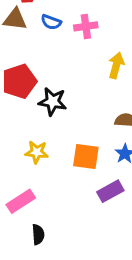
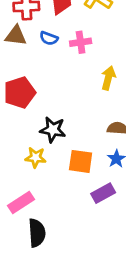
black star: (53, 102) -> (53, 130), moved
black semicircle: (38, 235) -> (37, 233), size x1.5

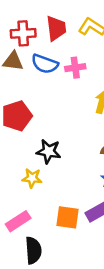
blue semicircle: (49, 38) -> (45, 64), size x1.5
orange square: (81, 161) -> (68, 217), moved

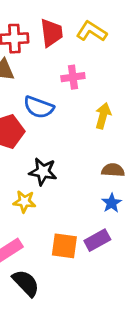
blue semicircle: (45, 64) -> (39, 107), moved
black semicircle: (33, 250) -> (26, 283), turned -40

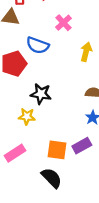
pink cross: (73, 77) -> (63, 23), turned -35
black semicircle: (26, 283) -> (52, 178), moved

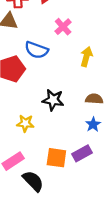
black star: (41, 94) -> (53, 100), moved
black semicircle: (52, 178) -> (33, 181), moved

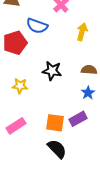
yellow star: (25, 123) -> (20, 86), moved
black semicircle: (33, 181) -> (57, 149), moved

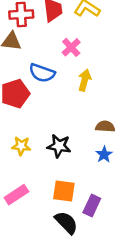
yellow arrow: (82, 32) -> (85, 80), moved
black star: (52, 71) -> (59, 146), moved
purple rectangle: (78, 119) -> (92, 206), moved, turned -36

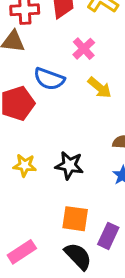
yellow arrow: (85, 80) -> (100, 88), turned 115
pink rectangle: (16, 195) -> (22, 252), moved

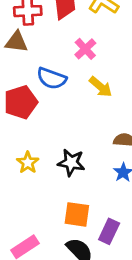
yellow star: (25, 165) -> (28, 163), turned 30

